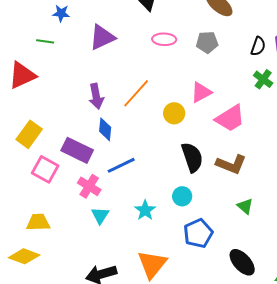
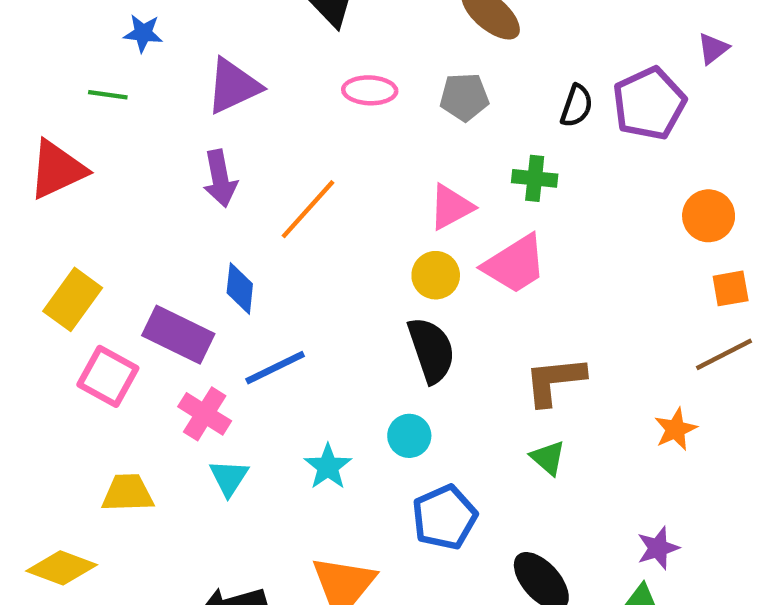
green cross: (263, 79) -> (535, 178), moved, turned -30
purple arrow: (96, 96) -> (220, 178), moved
yellow circle: (174, 113) -> (436, 275), moved
brown L-shape: (231, 164) -> (555, 381), moved, turned 152
yellow trapezoid: (38, 222) -> (128, 493), moved

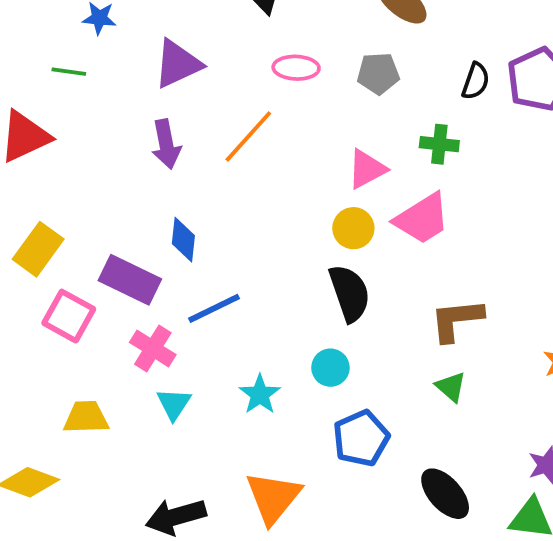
orange line: (308, 209) -> (248, 136), moved

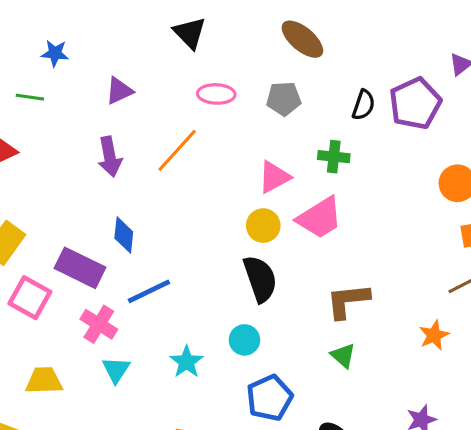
purple triangle: (178, 64) -> (119, 91), size x0.7

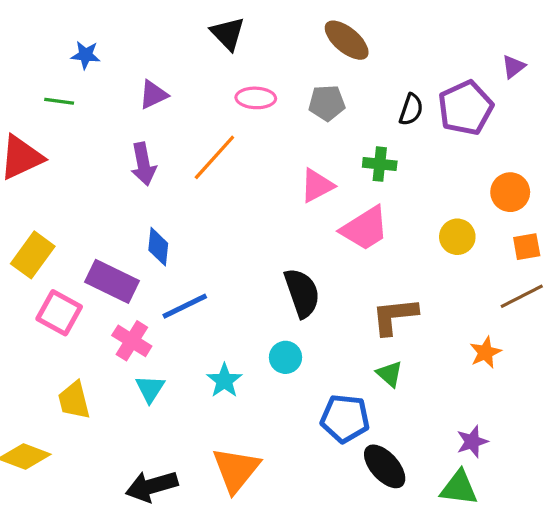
yellow circle: (263, 226) -> (457, 237), moved
yellow trapezoid: (44, 381) -> (74, 400), turned -102
blue pentagon: (270, 398) -> (345, 418), moved, turned 30

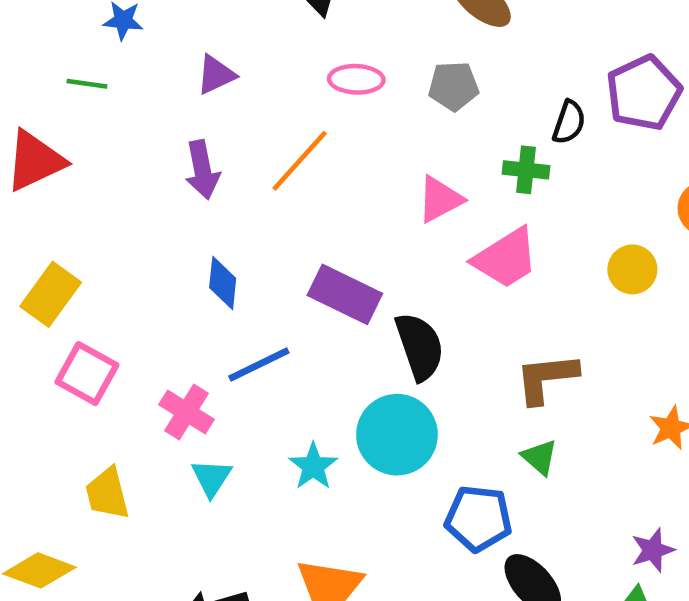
black semicircle: (411, 110) -> (569, 122), moved
purple rectangle: (112, 281) -> (345, 294), moved
cyan circle: (285, 357) -> (397, 435), size x1.8

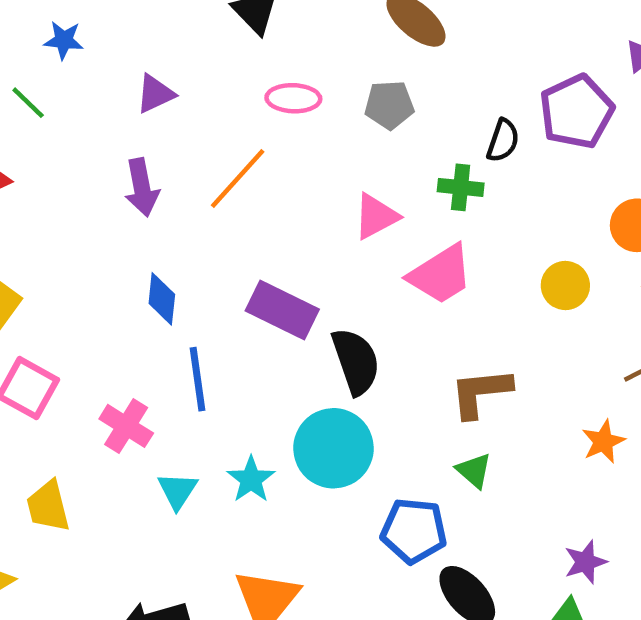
green line: (87, 84) -> (28, 103), turned 36
blue line: (259, 364) -> (197, 379), turned -72
cyan triangle: (211, 478) -> (177, 491), moved

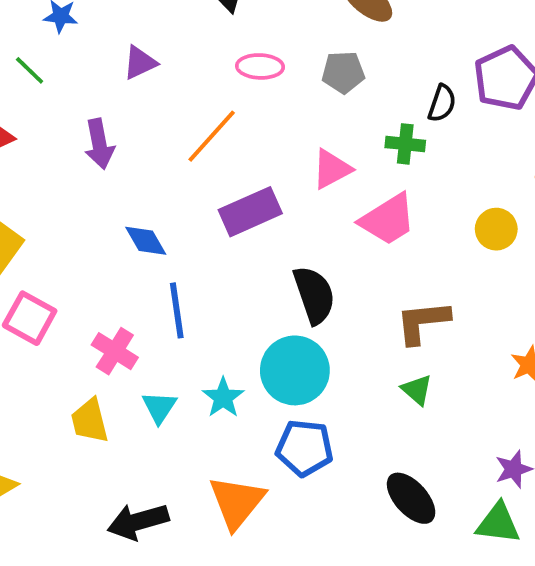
purple arrow: (142, 187) -> (99, 144), moved
blue diamond: (162, 299) -> (146, 241), turned -36
purple rectangle: (282, 310) -> (250, 212), moved, turned -50
yellow trapezoid: (48, 506) -> (90, 421), moved
blue pentagon: (414, 531) -> (305, 448), moved

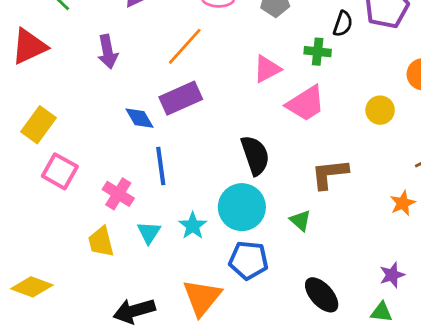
purple rectangle: (250, 212) -> (181, 98), moved
green triangle: (417, 390) -> (300, 220), moved
green triangle: (498, 523) -> (381, 312), size x0.7

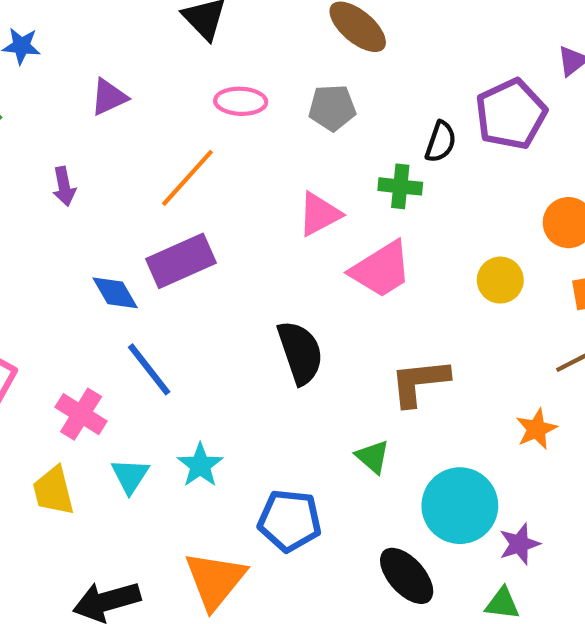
purple arrow: (108, 52) -> (64, 186), size x0.7
blue line: (161, 166) -> (149, 369), turned -30
cyan circle: (242, 207) -> (460, 506), moved

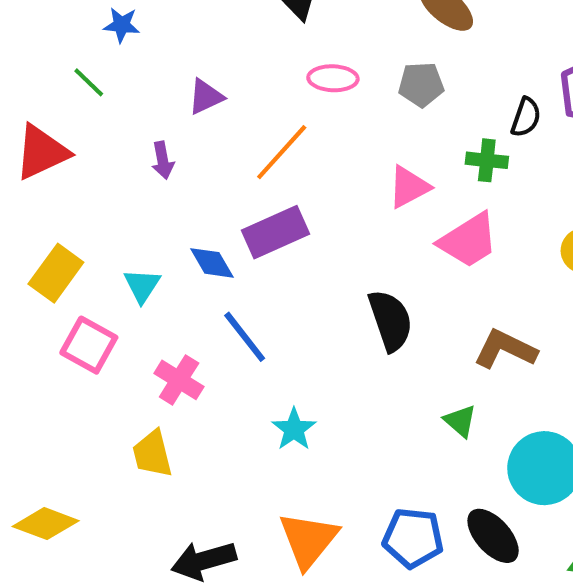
purple triangle: (109, 97) -> (206, 97), moved
brown L-shape: (419, 382) -> (505, 349), turned 32
cyan triangle: (130, 476) -> (142, 286), moved
blue pentagon: (290, 521) -> (413, 538), moved

